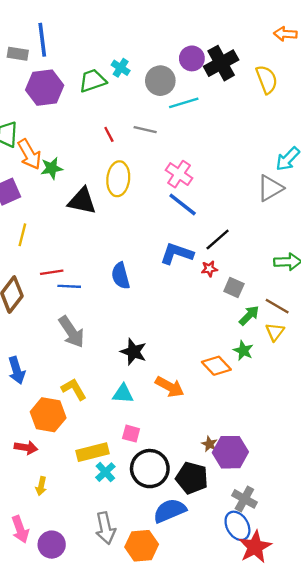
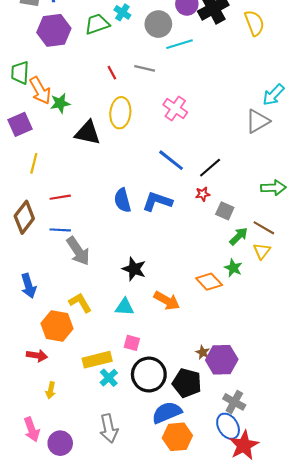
blue line: (183, 204) -> (171, 160), moved
blue L-shape: (177, 254) -> (157, 201), moved
blue line: (69, 286) -> (60, 230), moved
orange hexagon: (142, 546) -> (177, 437), moved

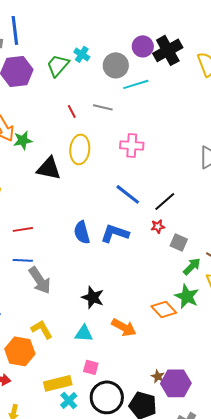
green trapezoid: (97, 24) -> (58, 65), turned -30
pink cross: (175, 109) -> (132, 145), turned -30
green star: (233, 268) -> (187, 296), size x1.4

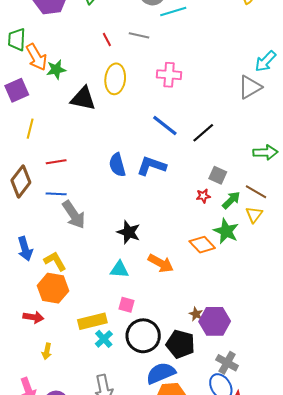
red star: (158, 226) -> (203, 196), moved
yellow L-shape: (42, 329) -> (55, 261), moved

